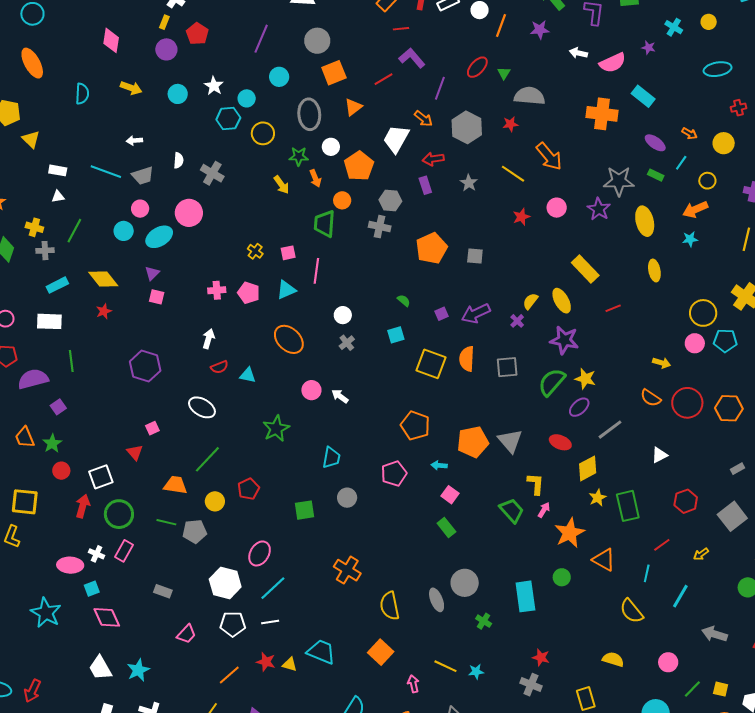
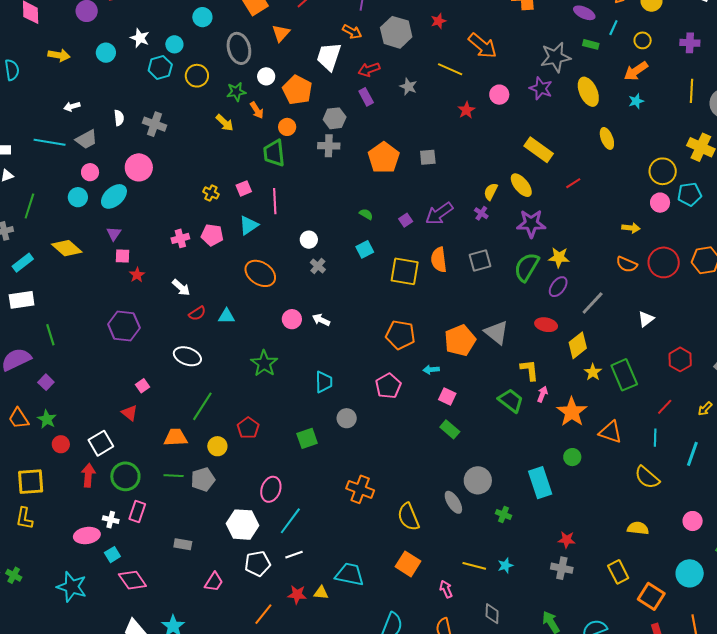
red star: (104, 311) -> (137, 275), moved
white arrow: (208, 339) -> (181, 288), turned 126

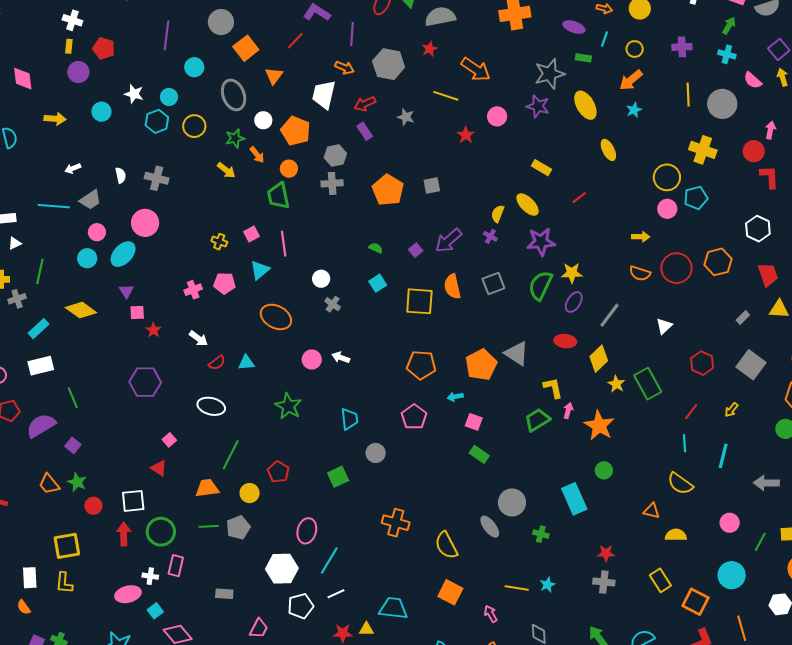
yellow rectangle: (539, 150) -> (541, 168), size x0.7
green trapezoid: (511, 401) -> (537, 420), turned -64
orange triangle: (610, 432) -> (651, 511), moved, size x0.7
white square: (101, 443) -> (133, 501), turned 30

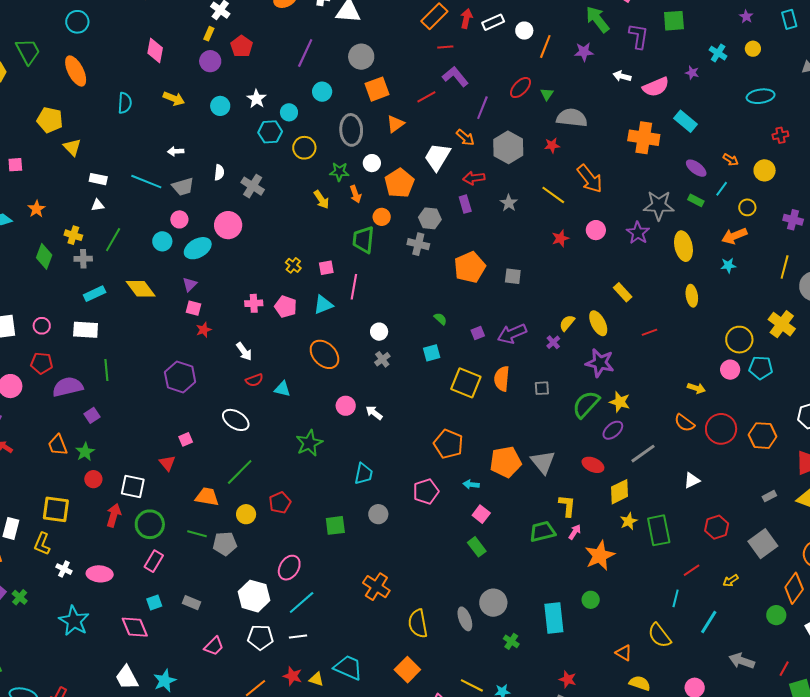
gray square: (493, 283) -> (542, 388), size x0.7
white cross: (150, 576) -> (64, 569), moved
cyan square: (155, 611) -> (154, 603), moved

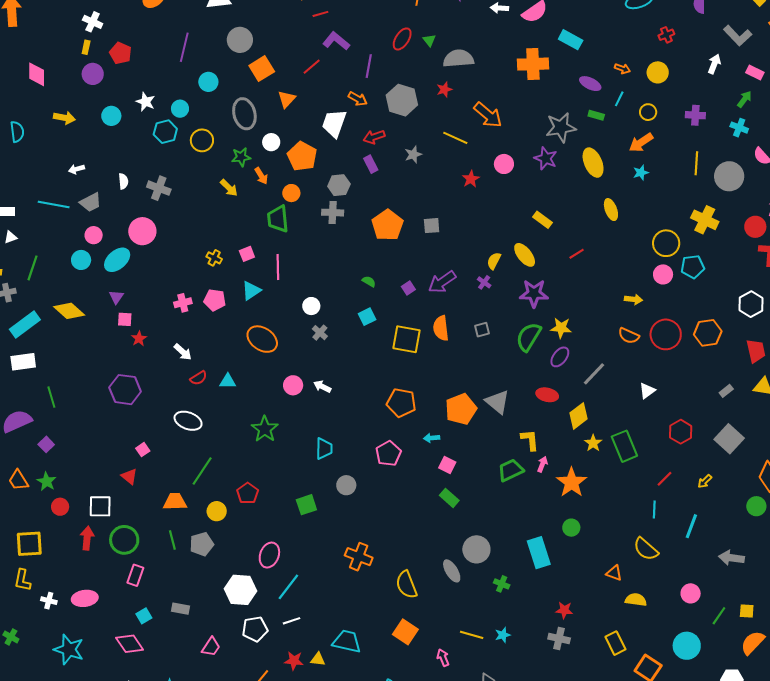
gray star: (509, 203) -> (413, 155), turned 30
cyan rectangle: (95, 294) -> (25, 325), size x1.4
green line: (197, 534) -> (172, 540), turned 72

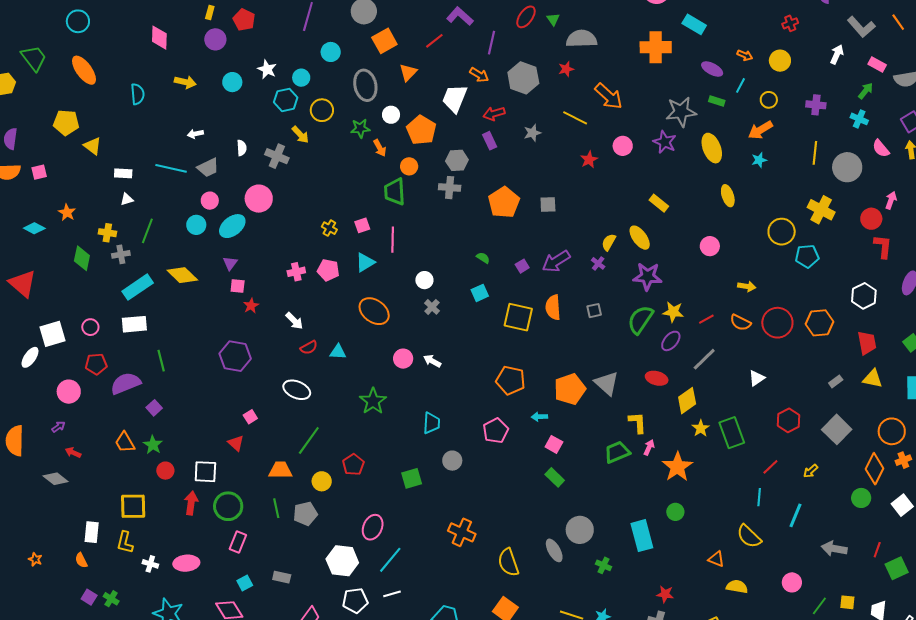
yellow arrow: (229, 188) -> (300, 135), moved
red line: (577, 254) -> (706, 319), moved
pink circle: (663, 274) -> (710, 246), moved

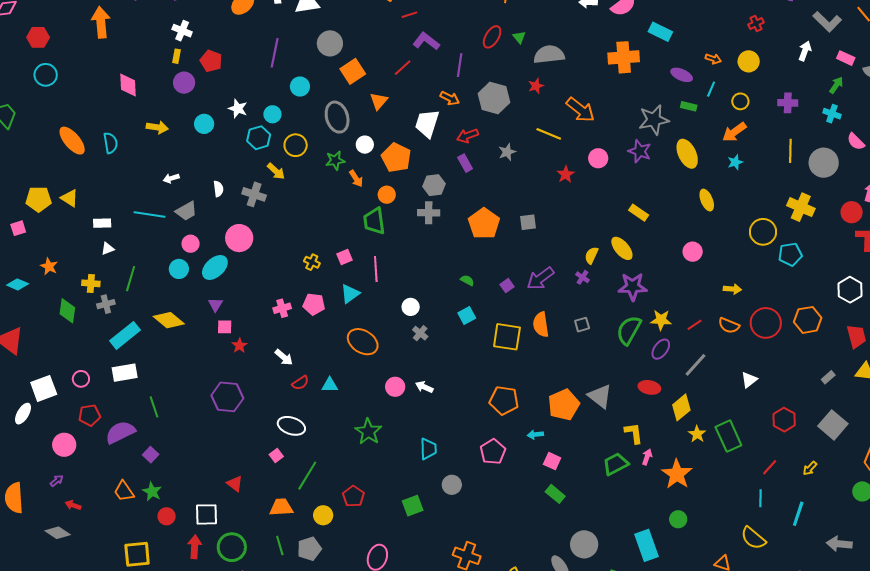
orange ellipse: (84, 70) -> (72, 141), moved
yellow pentagon: (66, 123) -> (39, 199), moved
pink square: (250, 417) -> (276, 455), moved

